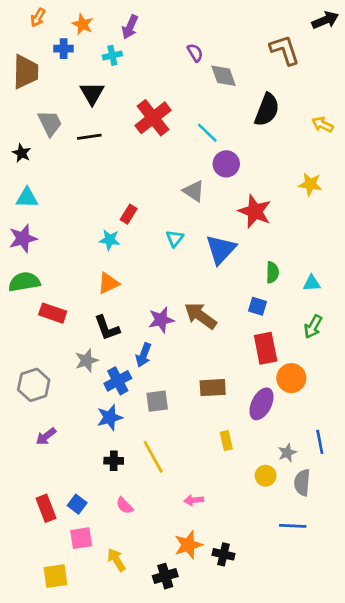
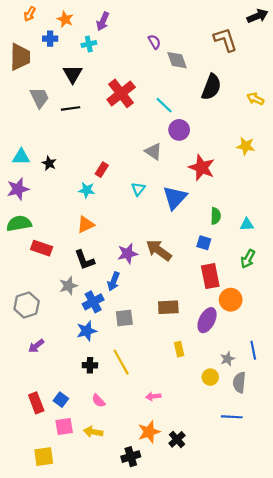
black star: (22, 153) -> (49, 163), moved
black cross: (224, 554) -> (177, 439), turned 35
yellow arrow: (116, 560) -> (93, 432), moved, turned -48

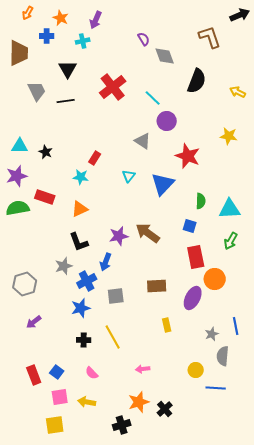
cyan triangle: (247, 224) -> (230, 209), size x1.6
red rectangle: (42, 248) -> (45, 197), moved
yellow circle: (210, 377) -> (196, 370), moved
yellow square: (44, 457) -> (55, 425), moved

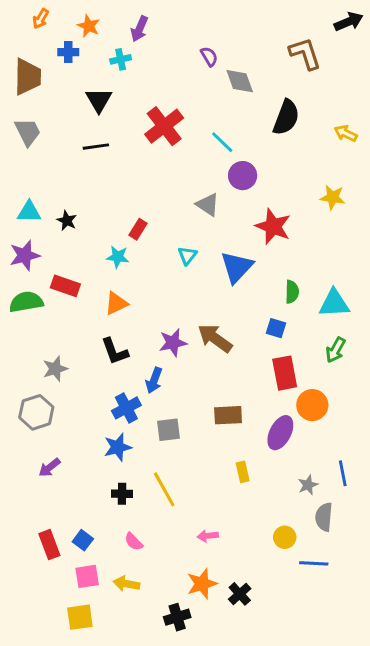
gray trapezoid: (37, 91) -> (28, 132), moved
gray star: (64, 266) -> (55, 369), moved

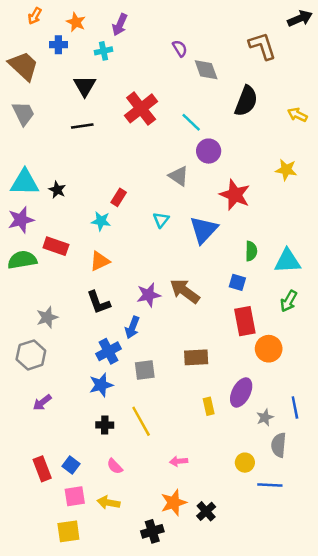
brown trapezoid: (28, 77) -> (23, 66), turned -48
cyan triangle: (29, 212) -> (25, 182), size x1.4
purple ellipse: (280, 433) -> (241, 392), moved

